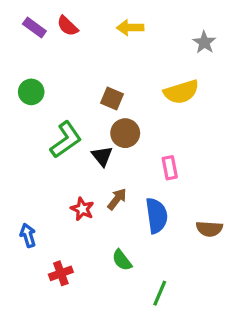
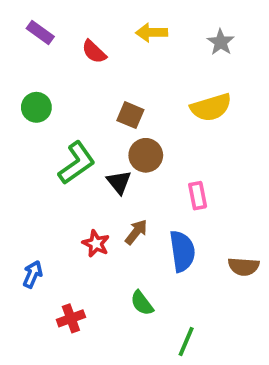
red semicircle: (67, 26) -> (94, 52), moved
gray star: (204, 42) -> (221, 42), moved
blue arrow: (28, 235) -> (33, 274), turned 40

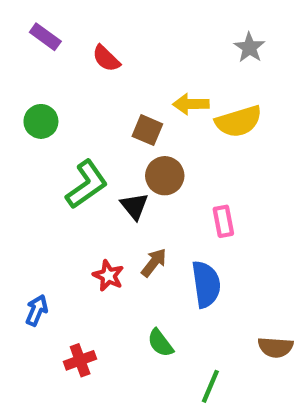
yellow arrow: (152, 32) -> (191, 104), moved
brown semicircle: (244, 267) -> (275, 347), moved

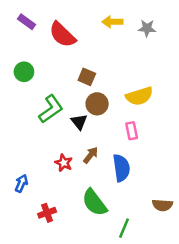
gray star: (249, 48) -> (147, 28), turned -30
red semicircle: (106, 58) -> (62, 35), size x1.6
yellow arrow: (191, 104) -> (112, 22), moved
yellow semicircle: (239, 121) -> (139, 96), moved
green semicircle: (160, 343) -> (94, 203), size x1.6

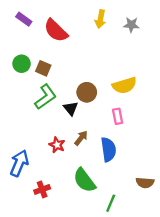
yellow arrow: (112, 22) -> (100, 19), turned -78
brown square: (87, 77) -> (43, 68), moved
blue arrow: (21, 183) -> (19, 163), size x1.6

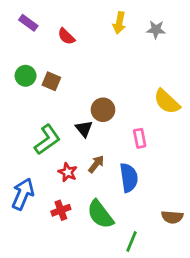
red semicircle: (56, 31) -> (66, 36), size x0.6
yellow semicircle: (124, 85) -> (167, 102), moved, turned 60
green L-shape: (46, 97) -> (47, 140), moved
red cross: (42, 189) -> (61, 210), moved

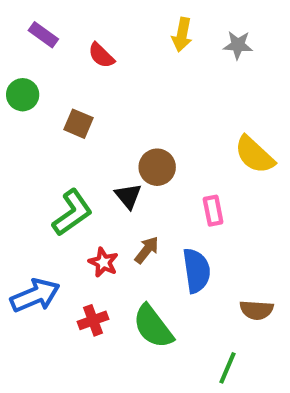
green circle: (26, 76) -> (23, 95), moved
blue arrow: (23, 194) -> (35, 295), turned 44
brown semicircle: (172, 217) -> (256, 310), moved
green line: (131, 241) -> (228, 368), moved

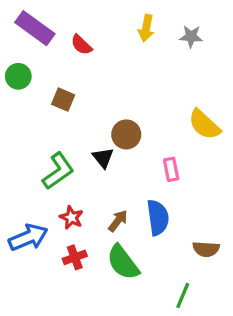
purple rectangle: (43, 35) -> (35, 28), size x1.6
brown arrow: (147, 250) -> (118, 221), moved
red star: (103, 262) -> (71, 218), moved

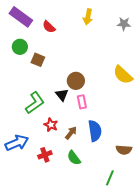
gray star: (191, 36) -> (124, 24), moved
green circle: (18, 76) -> (20, 47), moved
pink rectangle: (171, 169) -> (82, 102), moved
red star: (71, 218) -> (51, 125), moved
green semicircle: (123, 262) -> (74, 158), size x0.7

